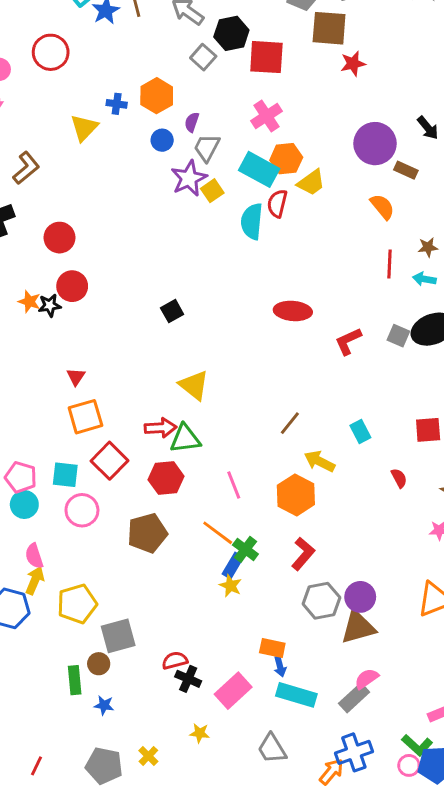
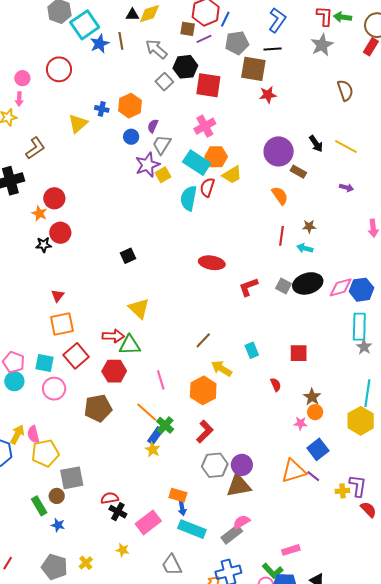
orange star: (29, 302) -> (39, 213), moved
pink semicircle: (34, 556) -> (33, 434), moved
green rectangle: (75, 680) -> (39, 506), turned -30

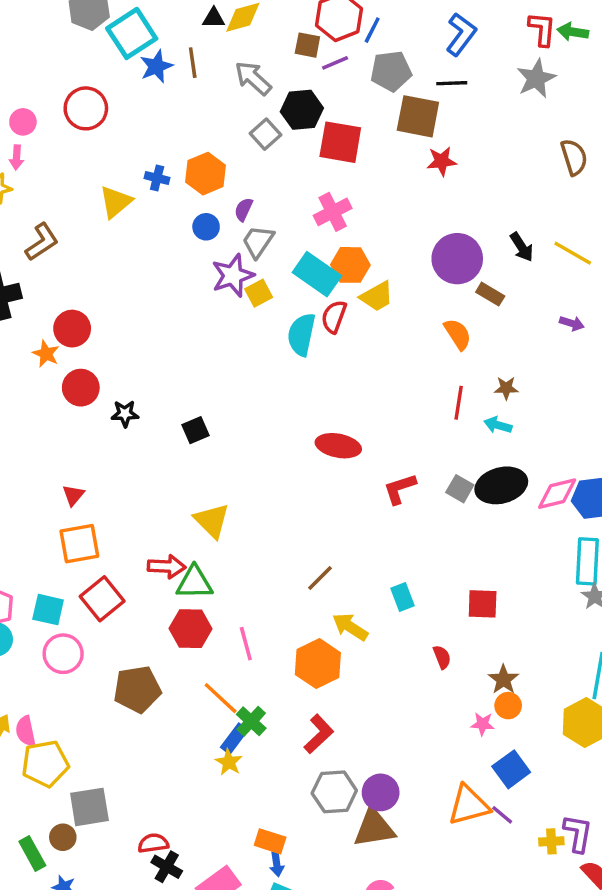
black star: (44, 245) -> (125, 414), moved
red hexagon: (114, 371) -> (190, 629), moved

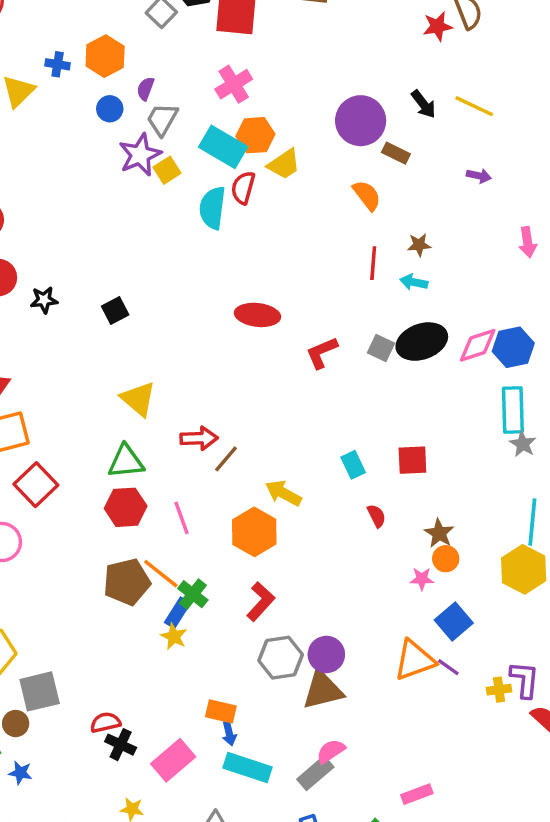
red star: (442, 161) -> (438, 26), moved
red arrow: (167, 567) -> (199, 438), moved
brown line: (320, 578) -> (226, 459), moved
cyan rectangle: (402, 597) -> (353, 465), moved
brown pentagon: (137, 689) -> (127, 582), moved

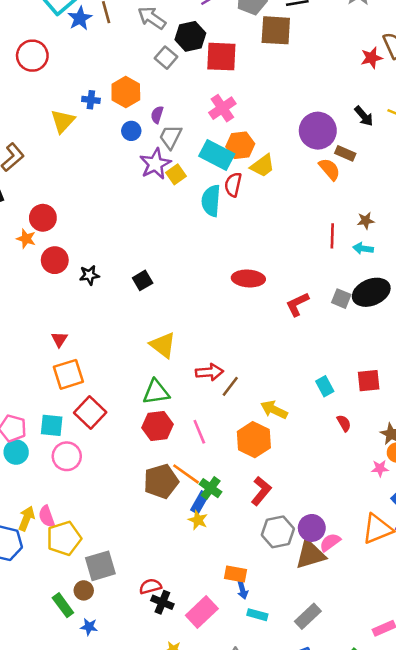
orange semicircle: (367, 195) -> (330, 169), moved
pink semicircle: (331, 751) -> (330, 542), moved
cyan rectangle: (248, 768) -> (257, 615), size x0.6

